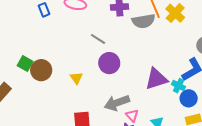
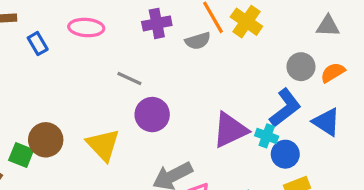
gray semicircle: (143, 21) -> (198, 41), size x0.7
green square: (25, 63) -> (21, 155), moved
yellow triangle: (76, 78) -> (103, 145), size x1.6

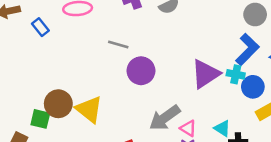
yellow triangle: (103, 145) -> (89, 109), moved

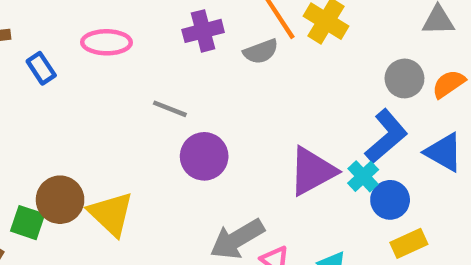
cyan cross: (236, 74) -> (363, 176), turned 30

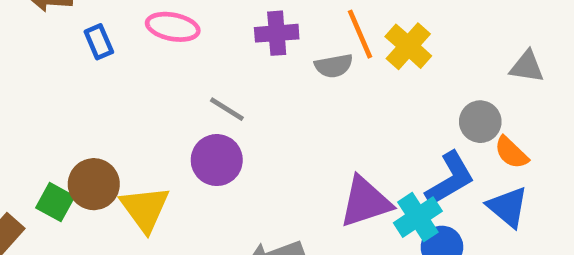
orange semicircle: (449, 84) -> (511, 153), moved, turned -112
purple circle: (204, 156) -> (217, 160), moved
cyan cross: (363, 176) -> (418, 217), size x1.4

